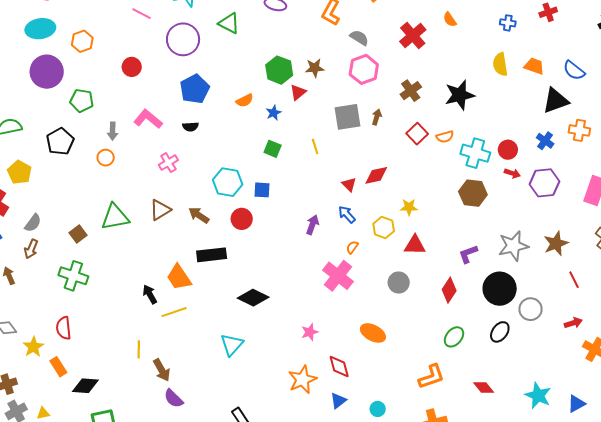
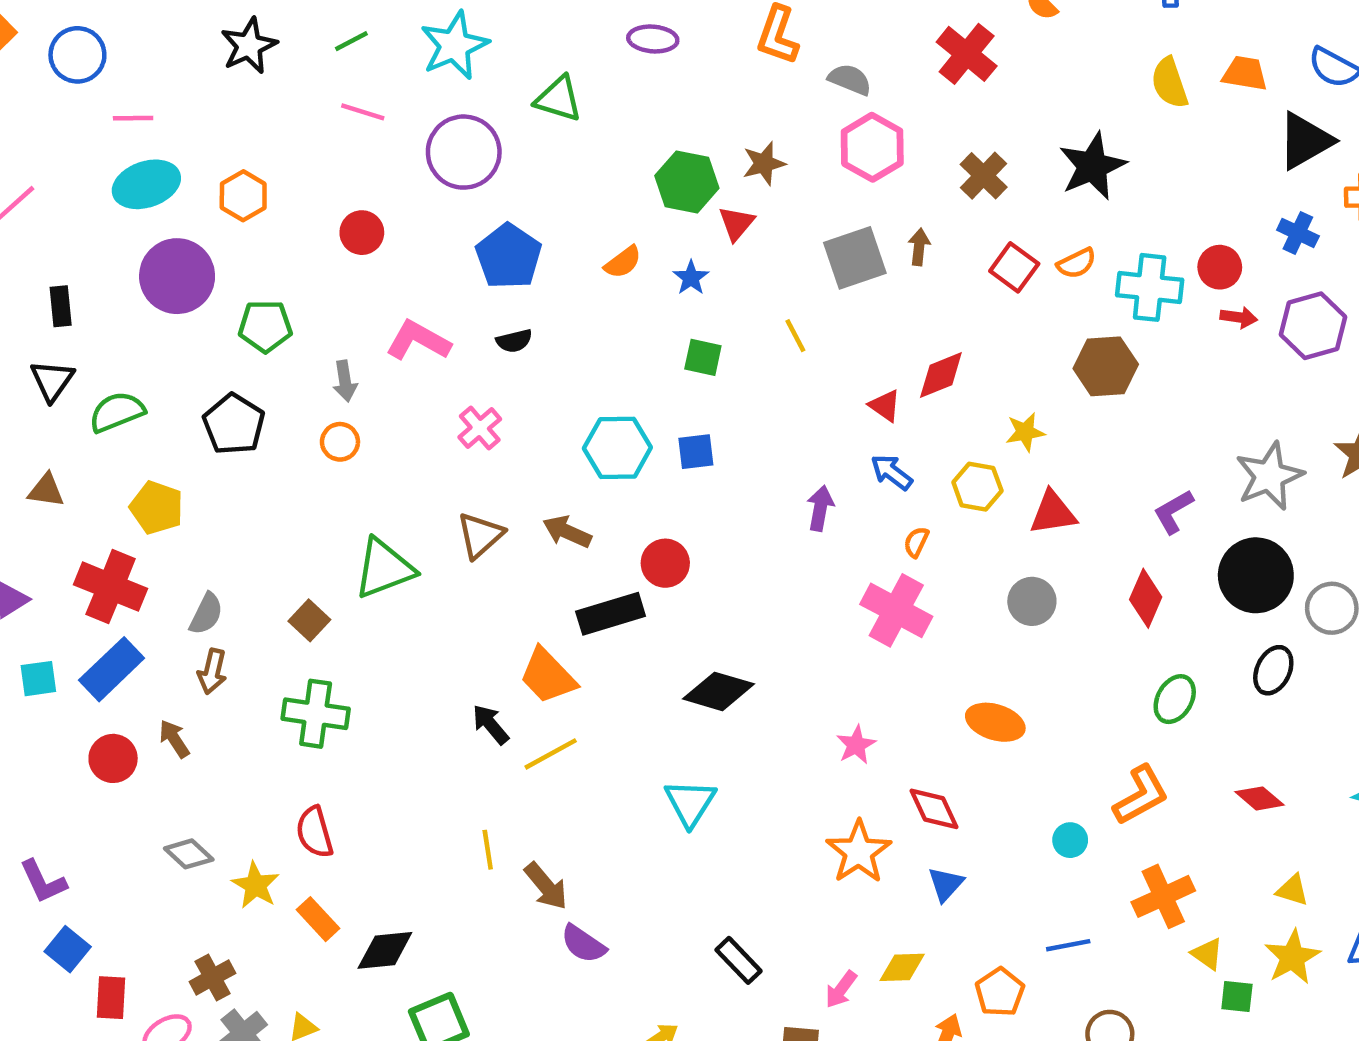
brown hexagon: (473, 193) -> (1106, 366), moved
red circle: (242, 219) -> (665, 563), moved
cyan circle: (378, 409) -> (1070, 840), moved

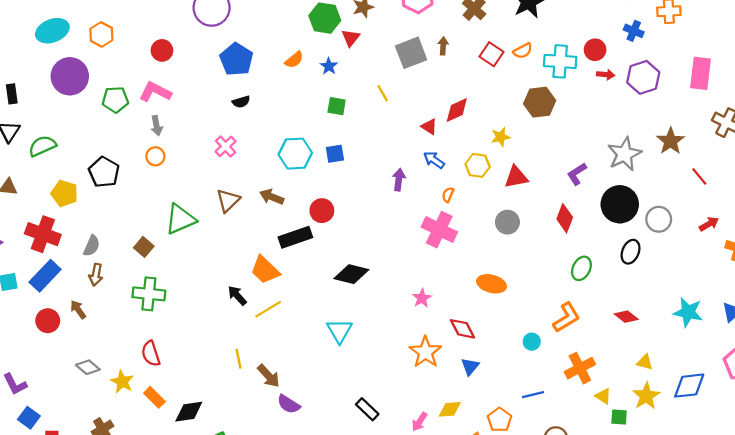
pink L-shape: (418, 341) -> (155, 92), moved
black pentagon: (234, 424) -> (104, 172), moved

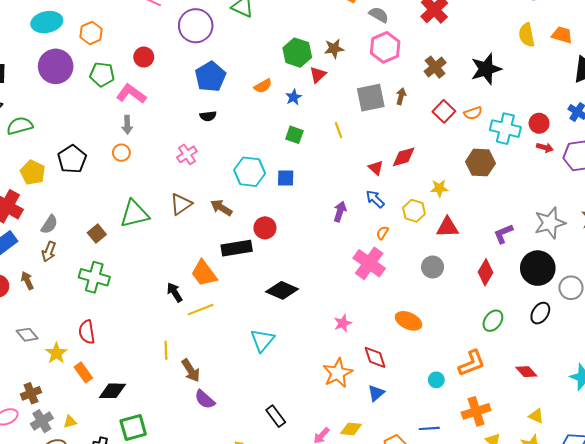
green pentagon: (115, 100) -> (102, 74), moved

